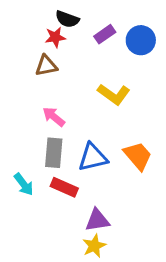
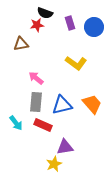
purple rectangle: (105, 34) -> (70, 23), turned -72
brown triangle: (46, 66) -> (21, 44), moved
yellow star: (94, 246) -> (54, 164), moved

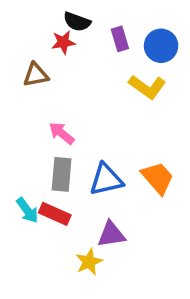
yellow L-shape: (76, 63) -> (147, 87), moved
red rectangle: (43, 125) -> (55, 214), moved
purple triangle: (65, 147) -> (111, 234), moved
yellow star: (54, 164) -> (89, 262), moved

